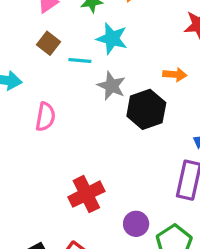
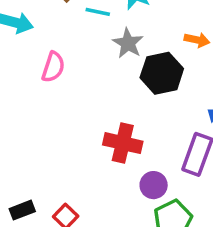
red cross: (86, 194) -> (123, 143), moved, turned 32
purple circle: (136, 224) -> (154, 185), moved

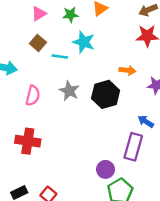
gray star: (128, 43) -> (69, 91), moved
red cross: (123, 143) -> (28, 141), moved

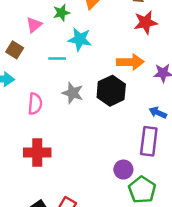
pink triangle: (39, 14) -> (34, 25), moved
brown square: (38, 43) -> (15, 50), moved
orange arrow: (127, 70) -> (130, 62), size x1.5

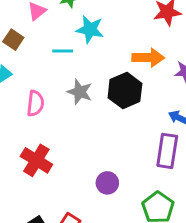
red cross: (37, 152) -> (36, 160), turned 30
purple circle: (123, 170) -> (107, 183), moved

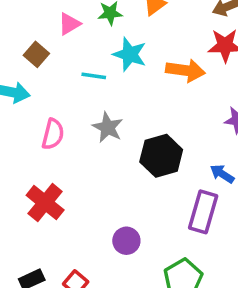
orange arrow: (148, 58) -> (185, 70), moved
black hexagon: (125, 91) -> (161, 156), moved

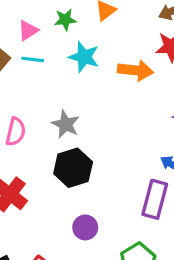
cyan line: (94, 76) -> (33, 59), moved
black hexagon: (161, 156) -> (73, 168), moved

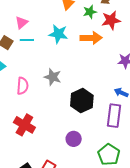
green star: (65, 20) -> (90, 12), moved
black hexagon: (73, 168) -> (82, 101), moved

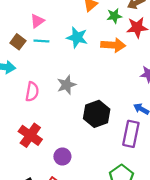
gray star: (53, 77) -> (66, 85), turned 30
purple circle: (74, 139) -> (62, 157), moved

